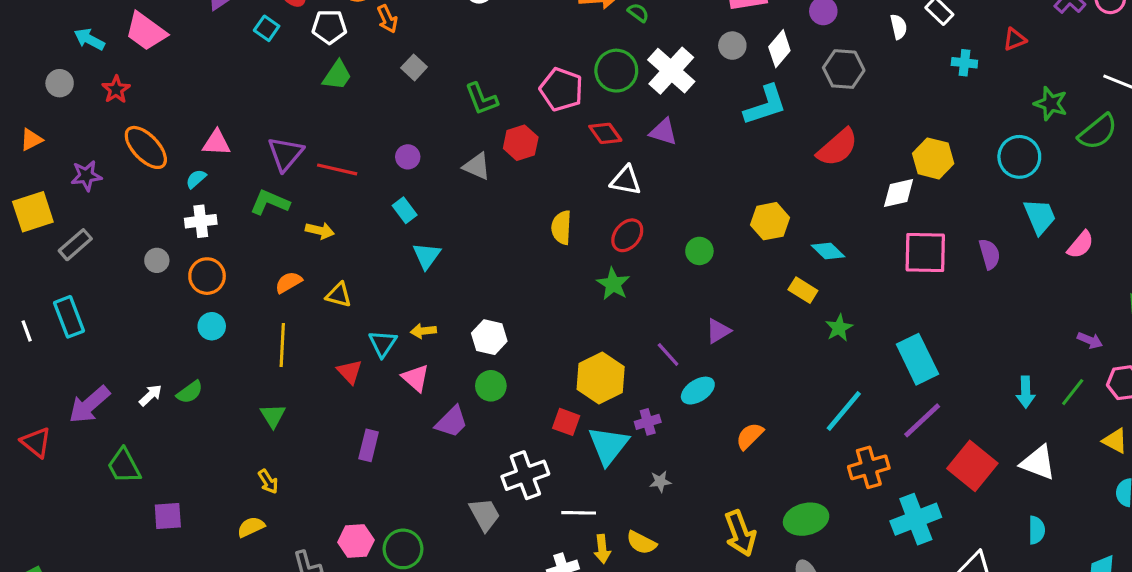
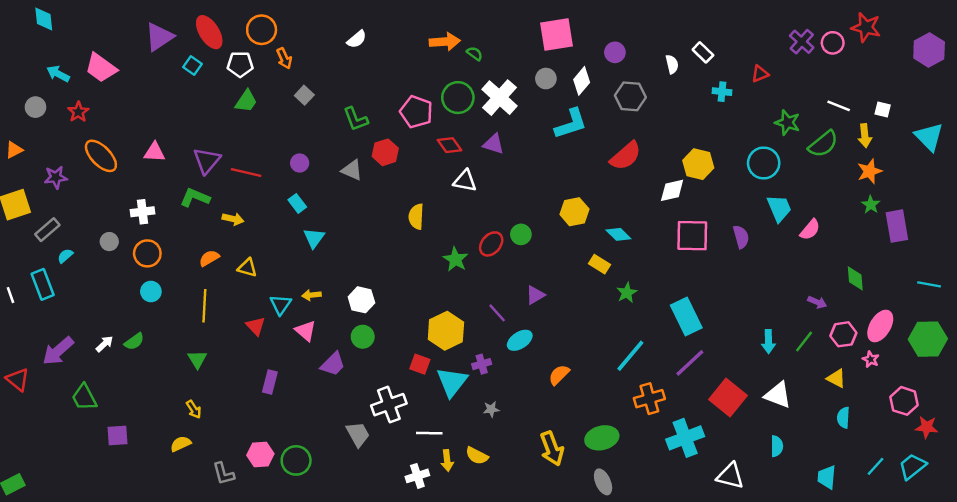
cyan semicircle: (196, 179) -> (65, 256), moved
red ellipse: (627, 235) -> (491, 244), moved

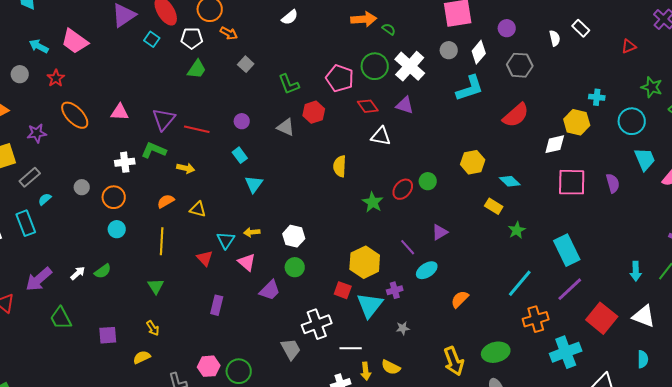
orange arrow: (284, 58) -> (229, 33), turned -36
cyan cross: (722, 92) -> (597, 97), moved
white cross: (143, 212) -> (125, 162), moved
purple square: (118, 435) -> (108, 335), moved

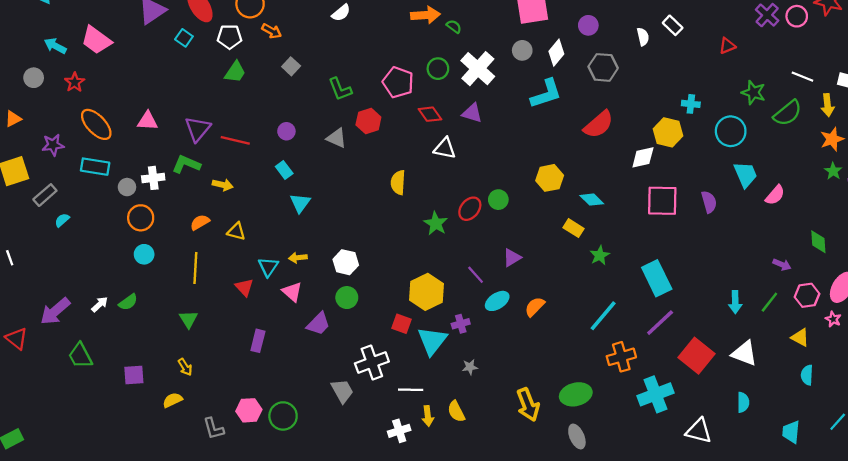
green circle: (375, 66) -> (438, 69), size x0.7
gray circle: (82, 187) -> (127, 187), moved
cyan rectangle: (26, 223) -> (95, 167), moved, turned -60
orange semicircle: (460, 299) -> (535, 307), moved
yellow semicircle: (391, 367) -> (456, 411), turned 36

